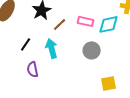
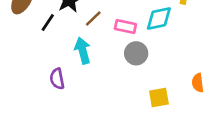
pink rectangle: (86, 21) -> (125, 27), moved
black line: (26, 44) -> (48, 22), moved

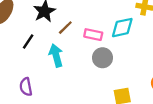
black line: (48, 22) -> (28, 41), moved
purple semicircle: (57, 79) -> (26, 87), moved

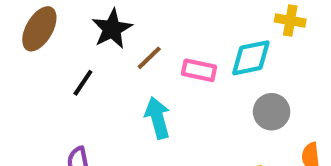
cyan arrow: (56, 55) -> (158, 118), moved
gray circle: (103, 58) -> (272, 112), moved

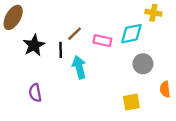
black star: (112, 29) -> (34, 45), moved
black line: (83, 83) -> (61, 50), moved, turned -35

